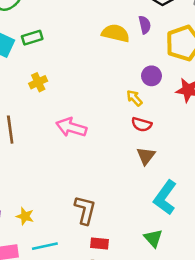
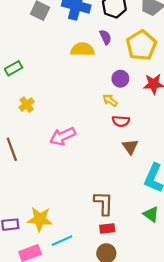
pink arrow: (71, 127) -> (63, 136), turned -30
brown L-shape: (85, 210) -> (104, 203), moved
yellow star: (25, 216) -> (40, 219), size x1.6

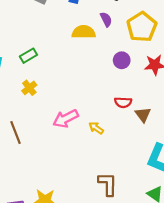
green rectangle: (14, 68) -> (28, 56), moved
yellow arrow: (110, 100) -> (96, 128), moved
brown triangle: (130, 147) -> (143, 115), moved

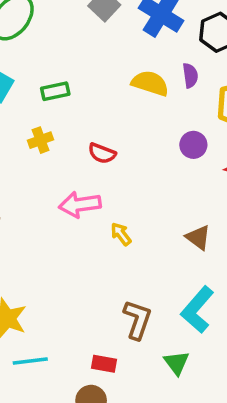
red semicircle: (123, 102) -> (102, 153), moved
brown triangle: (143, 115) -> (198, 237), turned -35
brown L-shape: (108, 184) -> (137, 320), moved

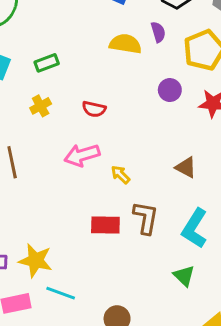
brown L-shape: (137, 320) -> (146, 218), moved
cyan line: (30, 361) -> (61, 293), turned 36
red rectangle: (104, 364) -> (105, 225), moved, size x1.4

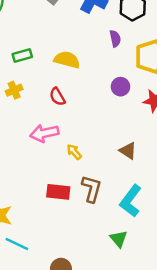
yellow semicircle: (125, 44) -> (67, 60), moved
red semicircle: (94, 109) -> (57, 97), turned 42

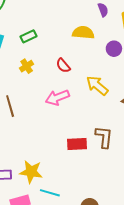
yellow semicircle: (67, 60) -> (83, 33), moved
yellow arrow: (74, 152) -> (97, 86), moved, size x1.6

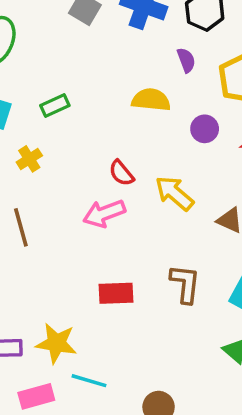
yellow cross: (27, 66) -> (29, 159), moved
red semicircle: (63, 66) -> (121, 173), moved
red rectangle: (77, 144) -> (116, 293), moved

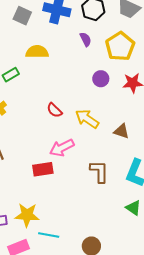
yellow semicircle: (151, 100) -> (37, 52), moved
pink arrow: (104, 213) -> (62, 148), moved
red rectangle: (116, 293) -> (43, 169), moved

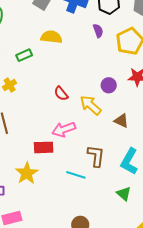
purple circle: (101, 79) -> (109, 85), moved
yellow star: (27, 215) -> (27, 173), moved, turned 30
cyan line: (49, 235) -> (76, 175), moved

